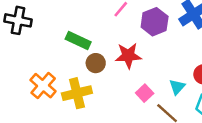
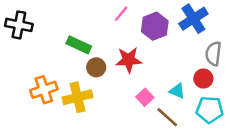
orange cross: (43, 86) -> (44, 90), turned 30
cyan triangle: (177, 87) -> (177, 91), turned -49

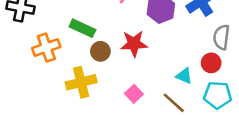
orange cross: (44, 90) -> (46, 47), moved
pink square: (145, 97) -> (134, 94), moved

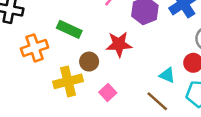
brown circle: (100, 51) -> (89, 62), moved
pink square: (134, 94) -> (108, 93), moved

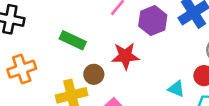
orange cross: (35, 48) -> (22, 69), moved

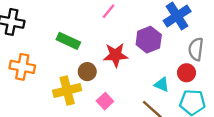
purple hexagon: (153, 21) -> (149, 40), moved
orange cross: (22, 69) -> (22, 67), turned 30

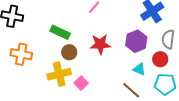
purple hexagon: (149, 40) -> (136, 41), moved
brown circle: (87, 72) -> (69, 52), moved
pink square: (105, 101) -> (81, 83), moved

